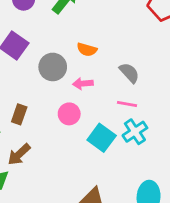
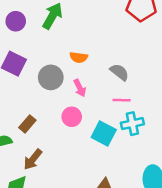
pink arrow: (83, 84) -> (80, 88), turned -102
brown rectangle: (19, 114) -> (27, 124), turned 30
cyan cross: (135, 132) -> (132, 124), turned 30

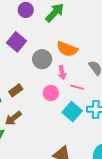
orange semicircle: (79, 57) -> (67, 49), size x1.5
pink line: (122, 100) -> (77, 87), moved

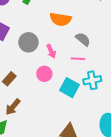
orange semicircle: (67, 49) -> (61, 19), moved
pink line: (77, 87) -> (78, 59), moved

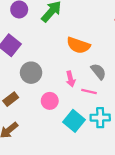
gray circle: (28, 42) -> (31, 73), moved
pink arrow: (51, 51) -> (71, 79), moved

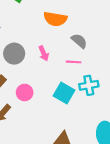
pink arrow: (71, 79) -> (44, 53), moved
pink circle: (50, 101) -> (25, 92), moved

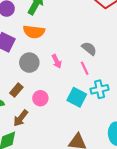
orange semicircle: (55, 19) -> (34, 32), moved
pink line: (74, 62) -> (85, 68), turned 64

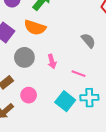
gray semicircle: (89, 49) -> (88, 41), moved
pink line: (85, 68) -> (79, 74), turned -56

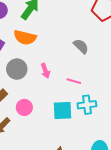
cyan square: (65, 101) -> (62, 110), turned -36

